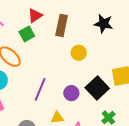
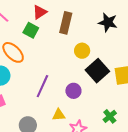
green square: (27, 34) -> (31, 30), turned -35
black square: (97, 88) -> (97, 71), moved

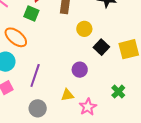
black square: (97, 71) -> (101, 47), size x0.7
purple line: (42, 86) -> (35, 75), moved

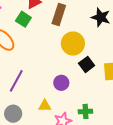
yellow circle: (84, 29) -> (73, 43), size x1.5
green cross: (118, 92) -> (85, 111), moved, turned 32

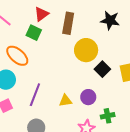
purple circle: (61, 83) -> (88, 97), moved
yellow triangle: (45, 106) -> (65, 101), moved

